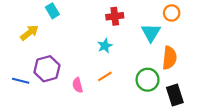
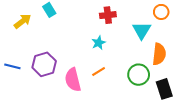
yellow arrow: (29, 33) -> (23, 21), moved
blue line: (21, 81) -> (12, 66), moved
pink semicircle: (78, 85) -> (73, 80), size x1.6

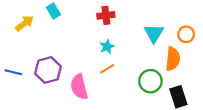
orange circle: (161, 12) -> (186, 34), moved
red cross: (108, 15) -> (106, 15), moved
orange line: (99, 72) -> (107, 69), moved

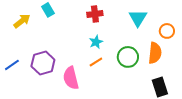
cyan triangle: (154, 33) -> (138, 18), moved
blue line: (13, 72) -> (12, 65), turned -49
green circle: (150, 81) -> (128, 57), moved

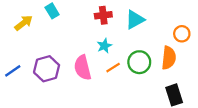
cyan triangle: (138, 18) -> (135, 20), moved, turned 30
orange line: (96, 62) -> (113, 68), moved
pink semicircle: (71, 78) -> (83, 68), moved

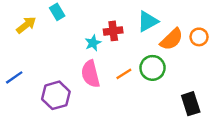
red cross: (103, 15) -> (113, 31), moved
cyan star: (104, 46) -> (93, 43), moved
orange semicircle: (169, 58) -> (172, 39), moved, turned 40
purple hexagon: (47, 69) -> (56, 95), moved

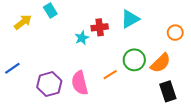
orange semicircle: (172, 39) -> (161, 63), moved
pink semicircle: (91, 74) -> (80, 83), moved
orange line: (124, 74) -> (110, 75), moved

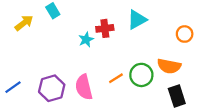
green circle: (134, 60) -> (141, 75), moved
orange semicircle: (161, 63) -> (169, 66), turned 55
blue line: (12, 68) -> (13, 87), moved

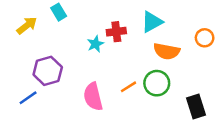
orange semicircle: (169, 66) -> (167, 51), moved
blue line: (13, 87) -> (28, 98), moved
purple hexagon: (52, 88) -> (48, 71), moved

